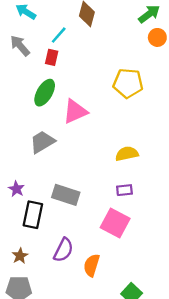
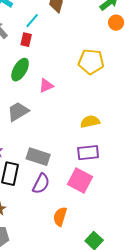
pink triangle: (75, 111) -> (46, 86), size x0.7
purple rectangle: (124, 190) -> (88, 153), size x1.5
purple semicircle: (63, 250) -> (41, 184), moved

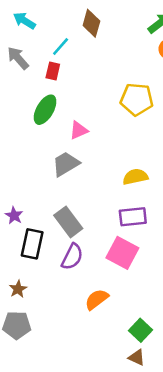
gray trapezoid: (18, 112) -> (66, 164), moved
gray rectangle: (38, 157) -> (68, 222), turned 35
orange semicircle: (60, 217) -> (97, 299), turned 36

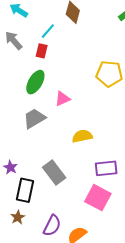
gray trapezoid: (66, 164) -> (34, 118), moved
yellow semicircle: (135, 177) -> (82, 136), moved
purple semicircle: (72, 257) -> (52, 226), moved
brown star: (18, 289) -> (18, 217), moved

